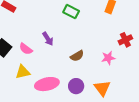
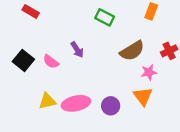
brown semicircle: (77, 56) -> (132, 51), moved, size x1.5
yellow triangle: (23, 72) -> (47, 101), moved
orange triangle: (102, 88) -> (143, 96), moved

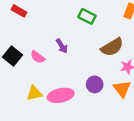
purple circle: (111, 106) -> (95, 84), moved

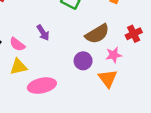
purple circle: (95, 84) -> (83, 61), moved
yellow triangle: (34, 93) -> (18, 67), moved

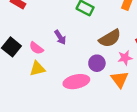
pink ellipse: (42, 86) -> (76, 82), moved

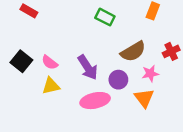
purple arrow: (60, 37) -> (88, 67), moved, size x1.5

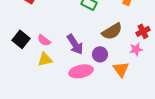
pink star: (150, 74) -> (136, 49), moved

